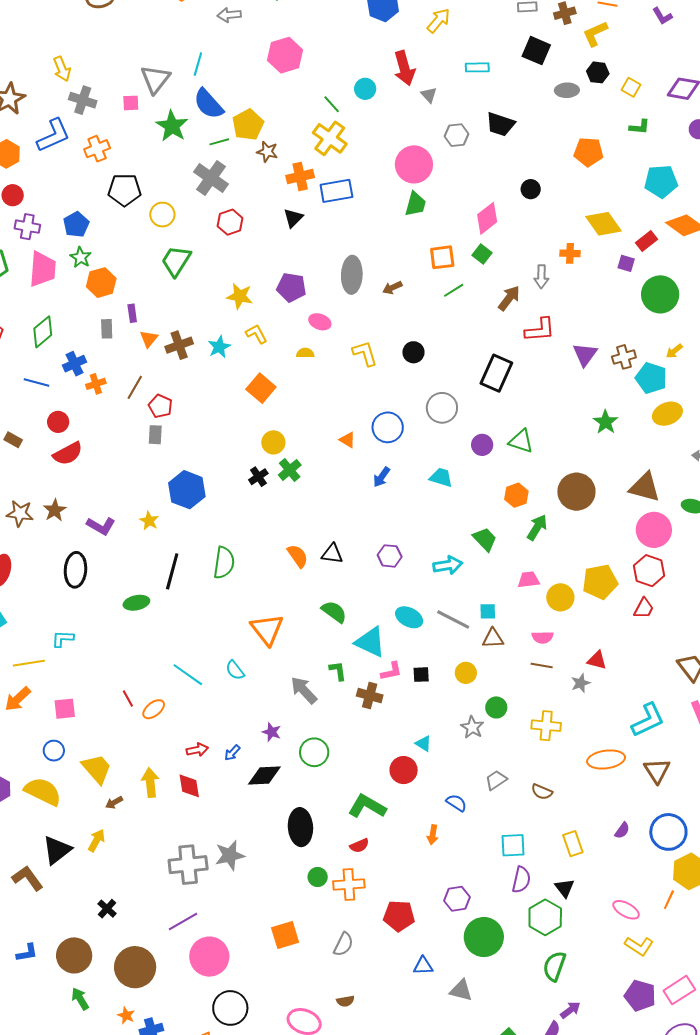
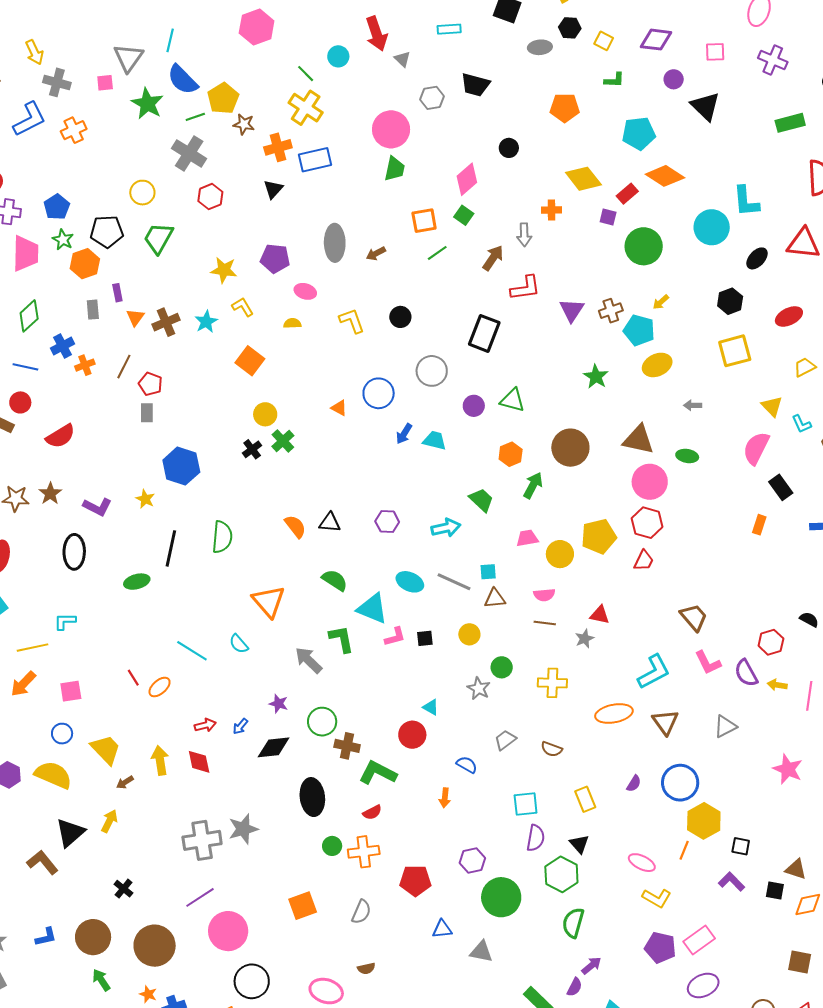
black pentagon: (124, 190) -> (107, 232), moved
red circle: (58, 422) -> (20, 402), moved
blue arrow: (382, 477) -> (404, 434), moved
green L-shape: (338, 671) -> (342, 639), size x1.4
brown cross: (370, 696) -> (347, 746), moved

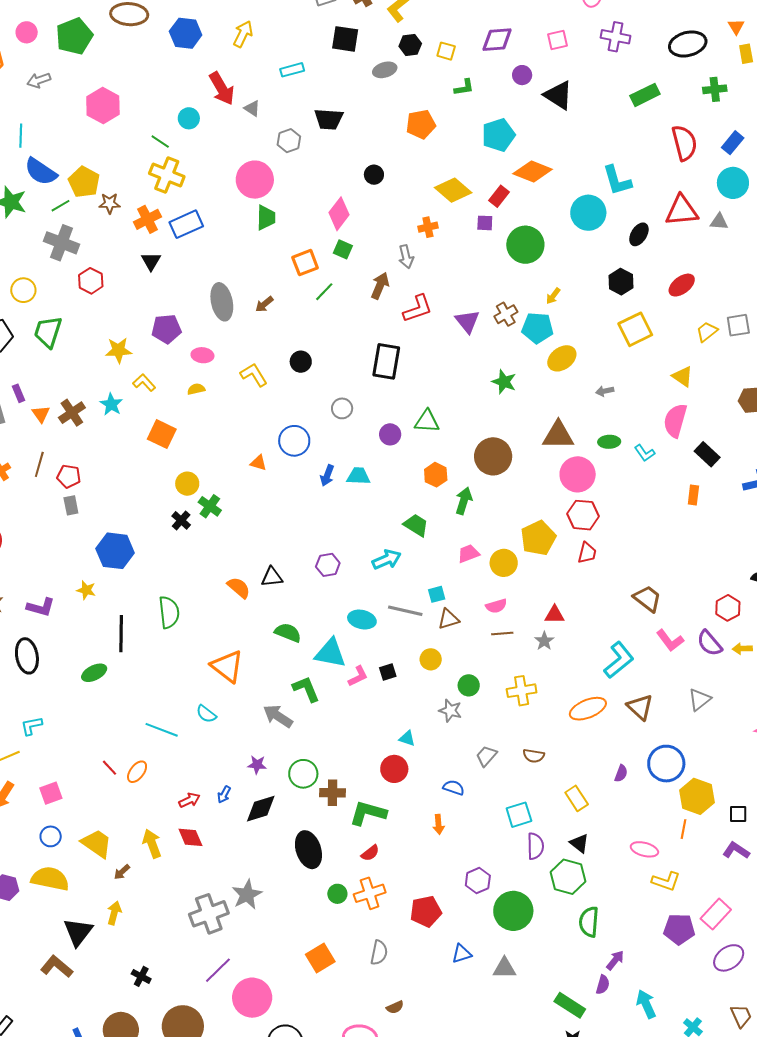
gray circle: (432, 371) -> (342, 408), size x0.7
cyan L-shape: (801, 424) -> (645, 453), moved

